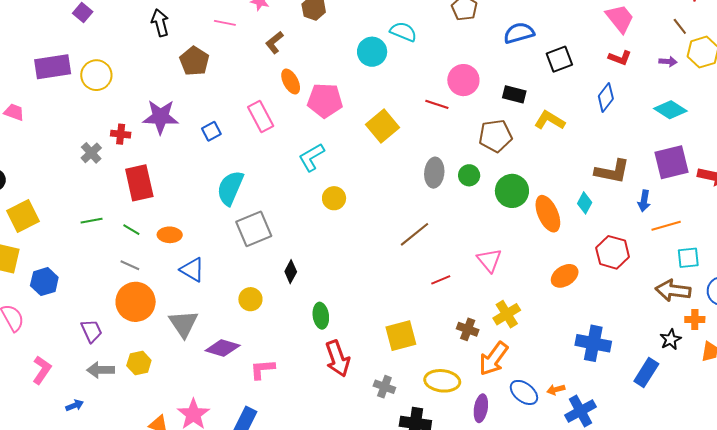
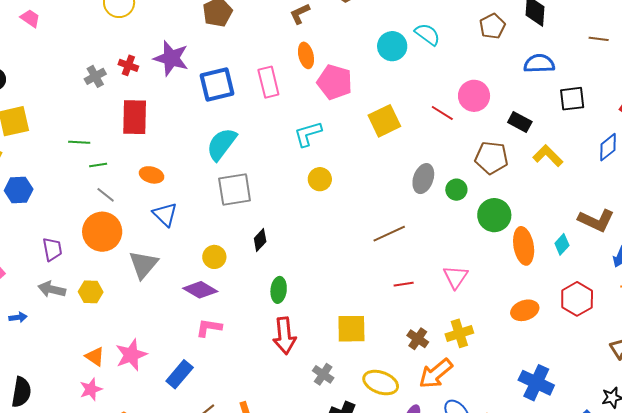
blue square: (211, 131) -> (217, 84), size x1.8
green line: (131, 230) -> (98, 165), moved, turned -54
purple diamond: (223, 348) -> (200, 290), moved

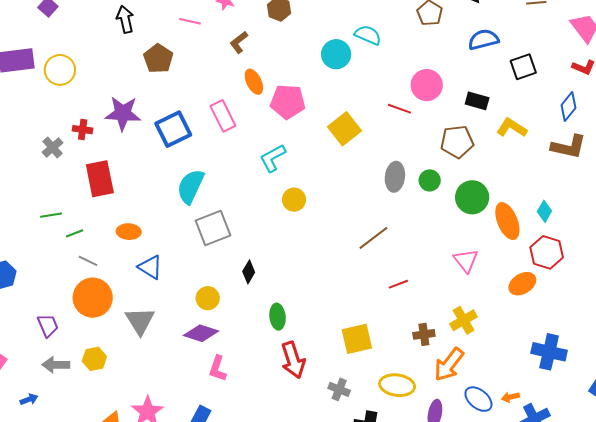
brown L-shape: (596, 220) -> (569, 147), moved
pink triangle: (456, 277) -> (466, 261), moved
red hexagon: (577, 299) -> (547, 252), moved
pink L-shape: (209, 328) -> (218, 369), turned -68
brown cross: (418, 339) -> (424, 334), turned -30

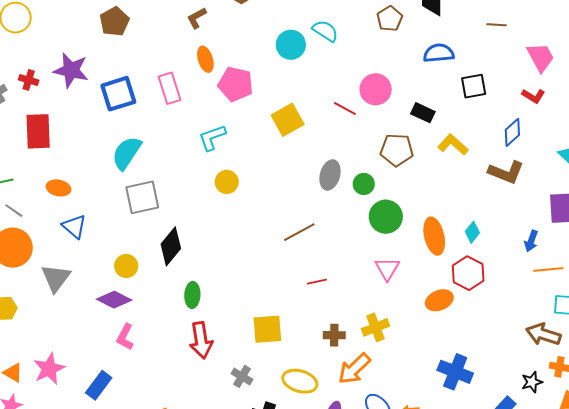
green circle: (472, 197) -> (386, 217), moved
black diamond: (249, 272) -> (171, 246), size x1.6

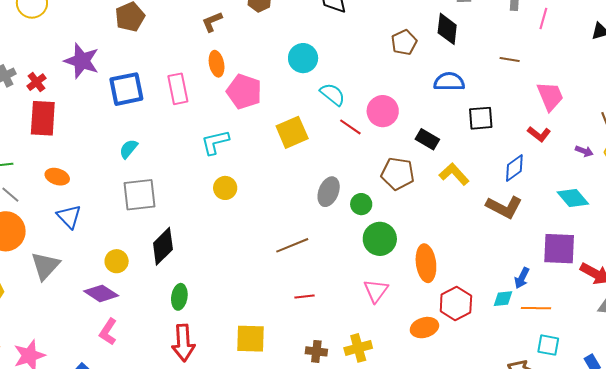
cyan semicircle: (325, 31) -> (332, 94), moved
red cross: (29, 80) -> (37, 82), moved, turned 30
cyan semicircle: (127, 153) -> (128, 149), size x0.6
cyan diamond: (472, 232) -> (503, 299), moved, turned 40

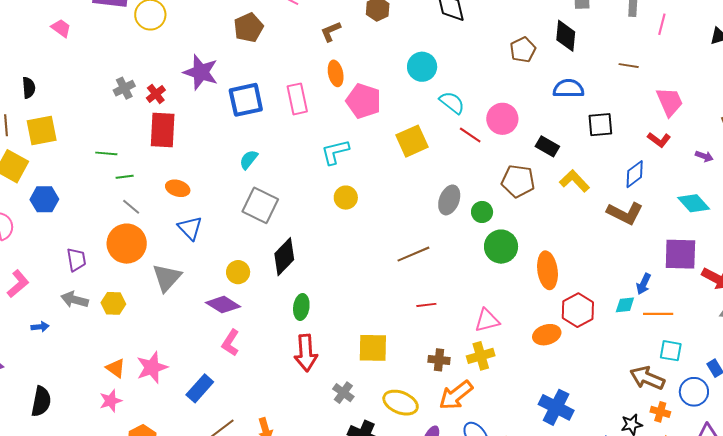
gray square: (140, 195) -> (260, 205), turned 33
pink triangle: (376, 291) -> (487, 320), moved, turned 40

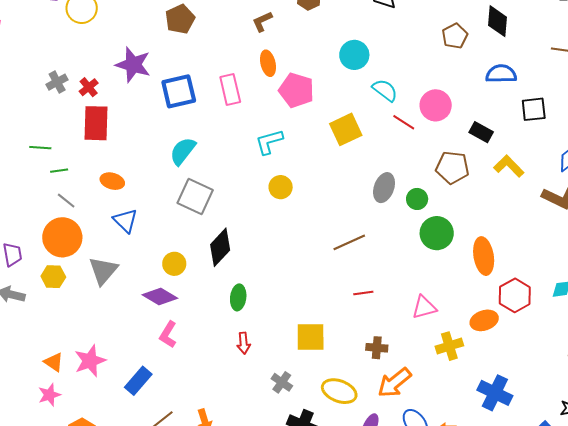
cyan semicircle: (249, 160) -> (183, 151), size x1.4
yellow hexagon: (113, 303) -> (53, 277), moved
red arrow: (306, 353) -> (244, 343), size x0.6
yellow cross: (481, 356) -> (449, 346), moved

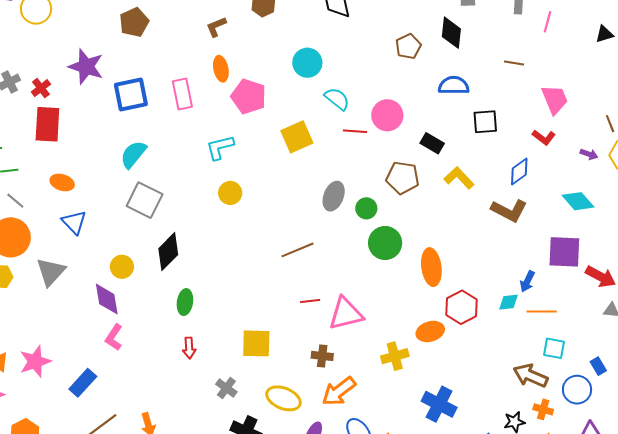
red line: (404, 122) -> (355, 131), turned -30
purple diamond: (160, 297) -> (107, 299), turned 48
pink triangle: (424, 307) -> (346, 314), moved, size x1.4

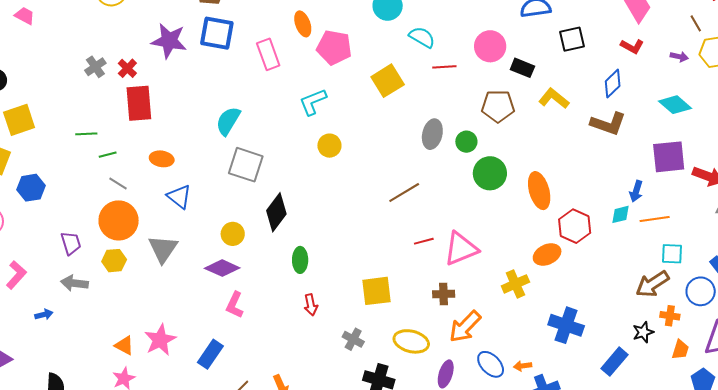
blue square: (131, 95) -> (217, 33), moved, turned 30
pink circle: (387, 115) -> (490, 46), moved
purple diamond: (107, 299) -> (222, 268), turned -48
brown arrow: (530, 376) -> (652, 284), turned -48

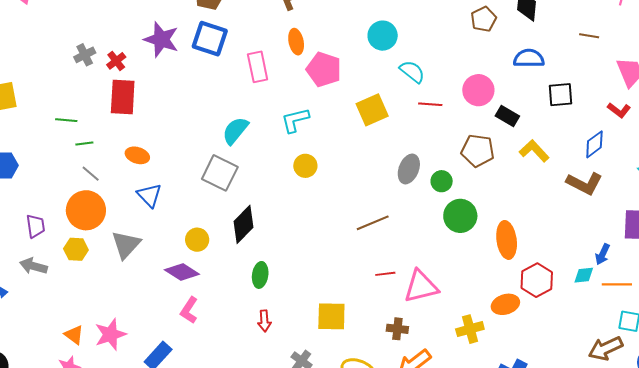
cyan semicircle: (228, 121) -> (235, 131), moved

